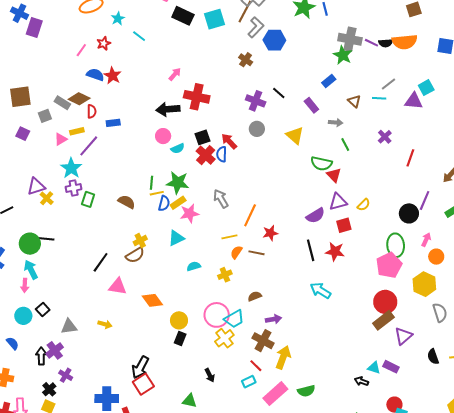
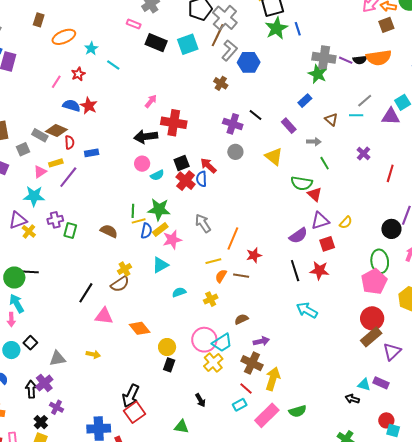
cyan star: (71, 168) -> (34, 196), moved, turned -30

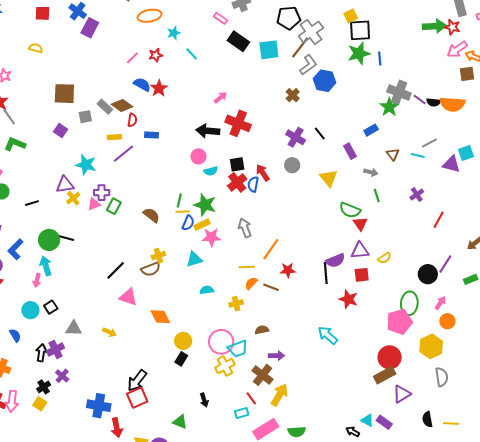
pink triangle: (40, 172) -> (94, 204), moved
black line: (295, 271) -> (326, 273), moved

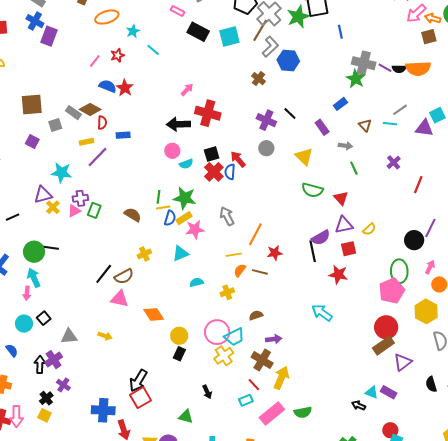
green star: (359, 53) -> (298, 17), moved
green semicircle: (350, 210) -> (312, 190), moved
brown semicircle: (151, 269) -> (124, 276), moved

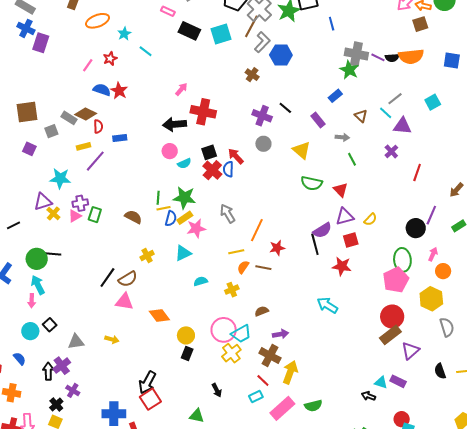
cyan line: (390, 124) -> (386, 113), turned 40
purple triangle: (424, 128) -> (402, 126), moved

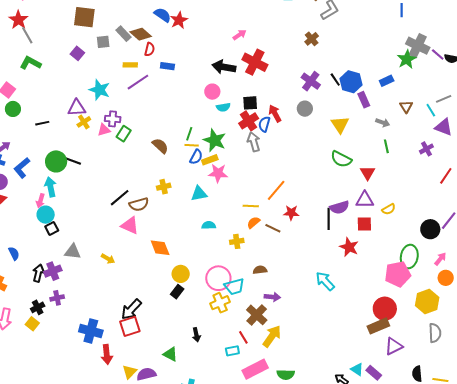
blue hexagon: (281, 55) -> (351, 82), moved
gray arrow: (228, 214) -> (254, 142), moved
cyan circle: (30, 331) -> (46, 215), moved
purple cross: (73, 390) -> (57, 298), turned 32

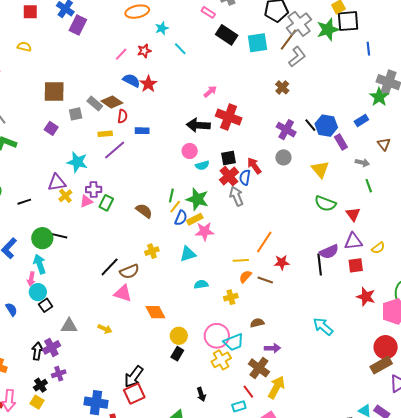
yellow line: (192, 145) -> (175, 207), turned -48
red star: (349, 247) -> (366, 297), moved
blue semicircle: (14, 254) -> (11, 309), moved

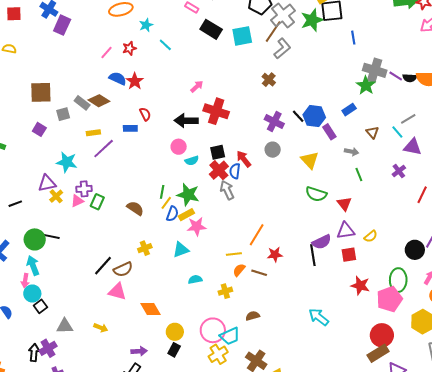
red semicircle: (123, 116) -> (145, 114), moved, turned -32
purple arrow: (272, 348) -> (139, 351), moved

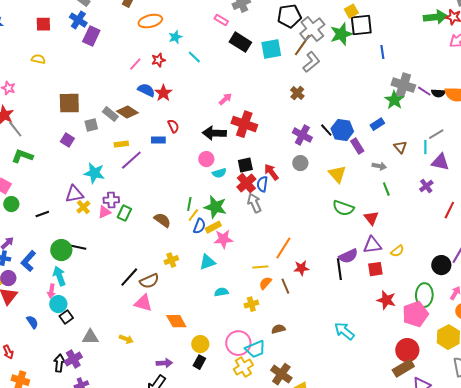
cyan line: (397, 132) -> (425, 147), turned 40
brown line: (259, 273) -> (285, 286), turned 49

